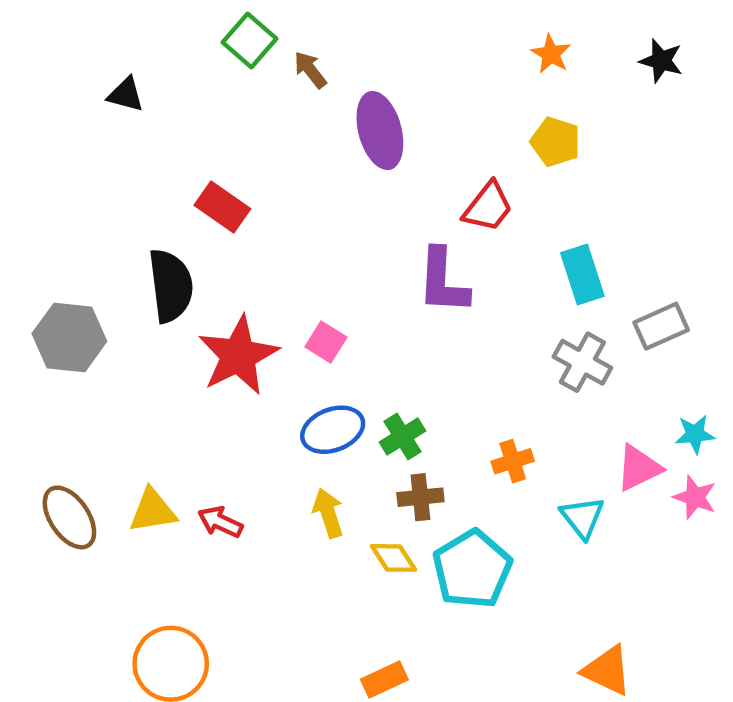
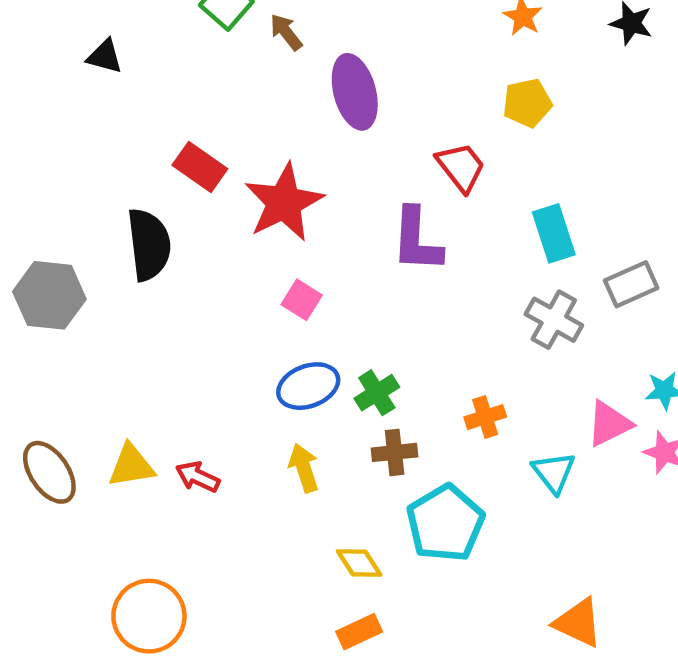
yellow pentagon: (555, 142) -> (527, 103), turned -30
red trapezoid: (488, 207) -> (461, 167), turned -76
red star: (238, 355) -> (284, 202), moved
yellow diamond: (393, 558) -> (359, 563), moved

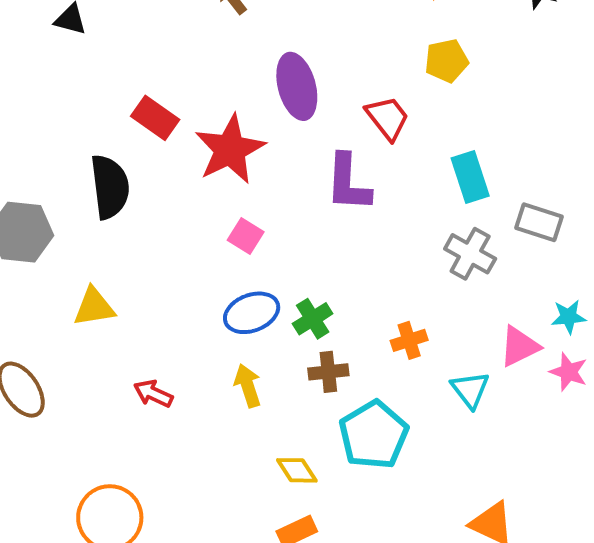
purple ellipse: (355, 92) -> (297, 86), moved
gray rectangle: (631, 284) -> (539, 222), turned 42
yellow triangle: (131, 466) -> (94, 307), moved

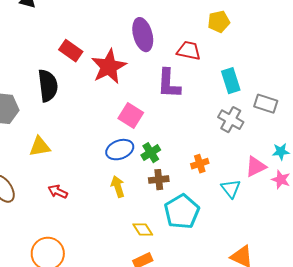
red trapezoid: (387, 118) -> (189, 51), turned -40
pink square: (246, 236) -> (131, 116), moved, size x1.4
red arrow: (153, 394) -> (58, 192), moved

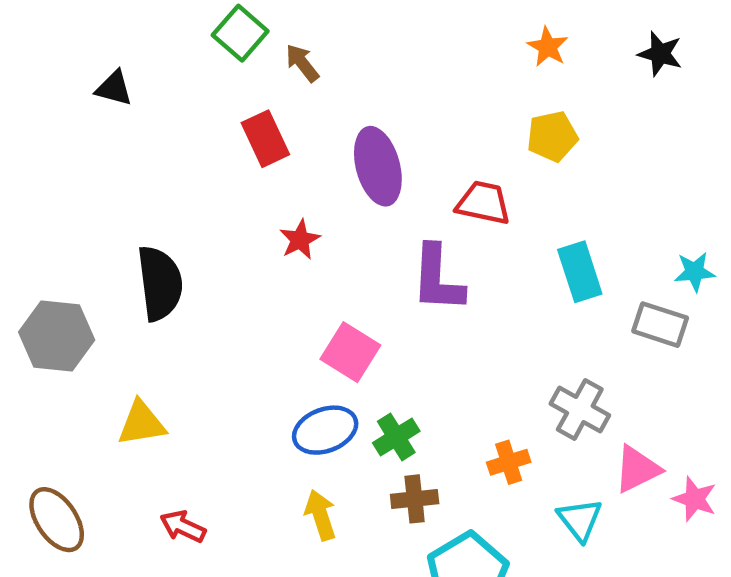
red rectangle: (71, 51) -> (265, 139), moved, turned 30
red star: (109, 67) -> (300, 240), size x0.5
gray cross: (231, 120) -> (580, 409), moved
cyan star: (281, 152) -> (695, 272), moved

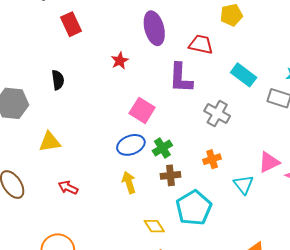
red rectangle: (265, 139) -> (71, 24), moved
cyan rectangle: (580, 272) -> (244, 75), turned -35
black semicircle: (160, 283) -> (58, 80), size x0.6
gray cross: (580, 409) -> (217, 113), moved

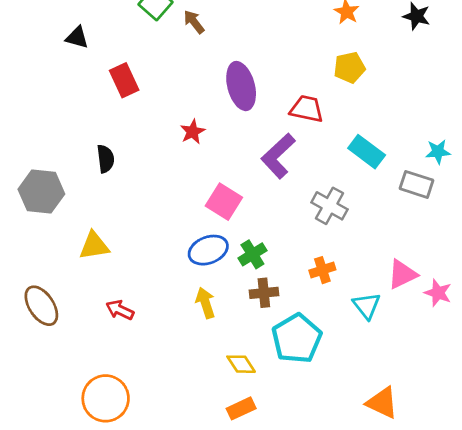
purple L-shape: (181, 78) -> (278, 156), turned 44

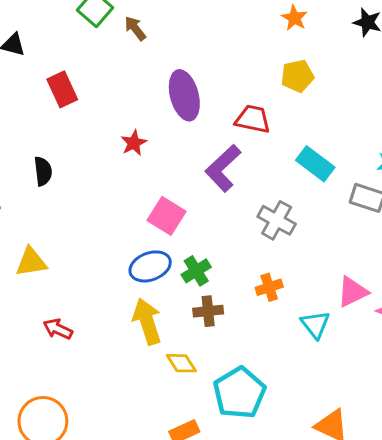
yellow arrow: (205, 303) -> (147, 321), size x1.4
cyan pentagon: (297, 338) -> (239, 393), moved
yellow diamond: (241, 364) -> (181, 363), moved

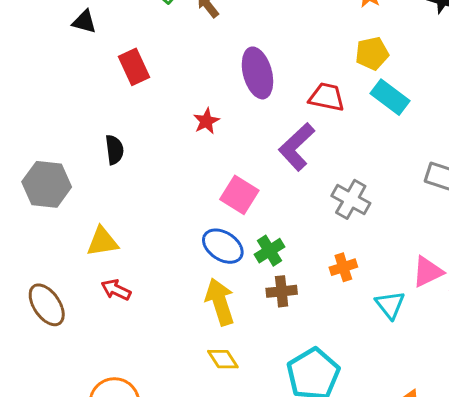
cyan rectangle: (315, 164) -> (390, 97), moved
blue ellipse: (150, 266) -> (223, 246), turned 54
red arrow: (58, 329) -> (116, 290), moved
yellow diamond: (181, 363) -> (223, 359), moved

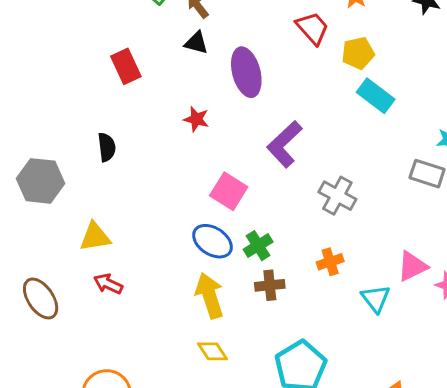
black triangle: (84, 22) -> (196, 43), moved
red trapezoid: (327, 97) -> (312, 28), moved, turned 36
red star: (206, 121) -> (196, 119), turned -30

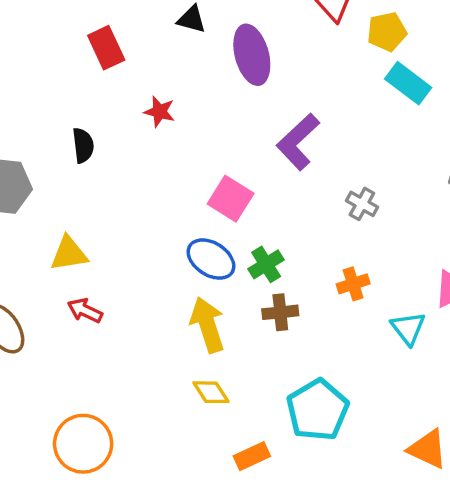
red star: (196, 119) -> (159, 112), moved
gray cross: (337, 196) -> (362, 204), size x0.7

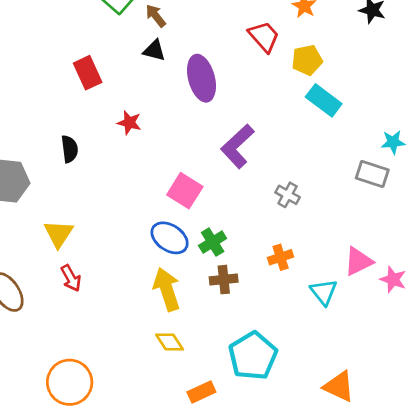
yellow triangle: (69, 254) -> (58, 234), turned -48
red arrow: (85, 311) -> (71, 278), turned -144

